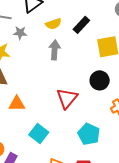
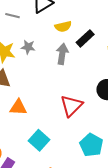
black rectangle: (81, 25) -> (85, 38), moved
gray star: (20, 33) -> (28, 47), moved

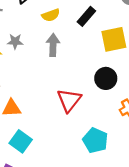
black rectangle: (85, 38) -> (86, 16), moved
cyan square: (39, 140) -> (21, 141), moved

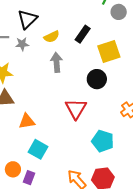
gray star: (15, 42) -> (22, 44), moved
black circle: (106, 78) -> (97, 79), moved

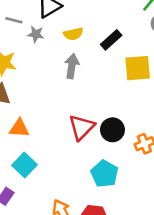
black circle: (97, 79) -> (112, 130), moved

